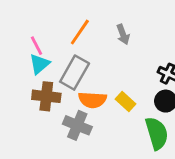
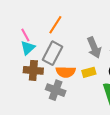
gray arrow: (123, 34) -> (94, 48), moved, size x1.5
yellow rectangle: (126, 101) -> (89, 72), turned -56

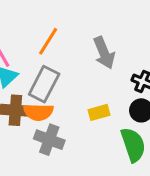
gray arrow: (94, 48) -> (104, 53), moved
orange semicircle: (66, 72) -> (38, 112), moved

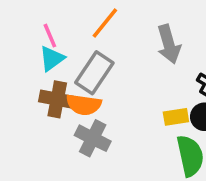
yellow rectangle: (99, 112) -> (176, 117), moved

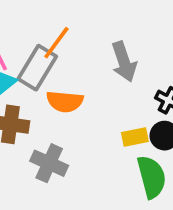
gray rectangle: (94, 73) -> (37, 68), moved
orange semicircle: (84, 105) -> (65, 101), moved

